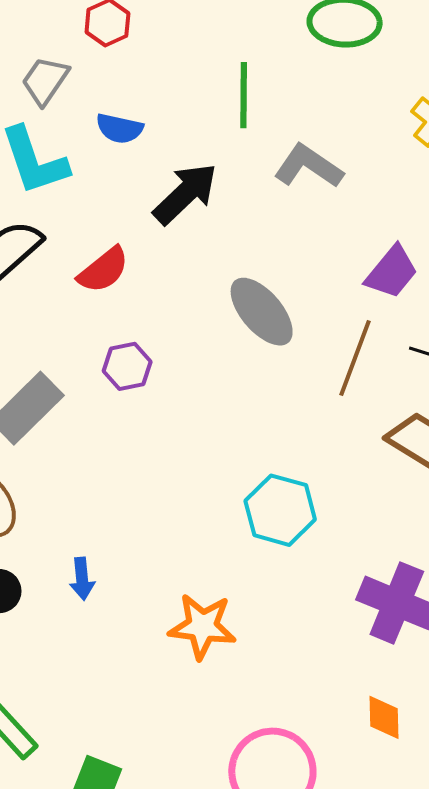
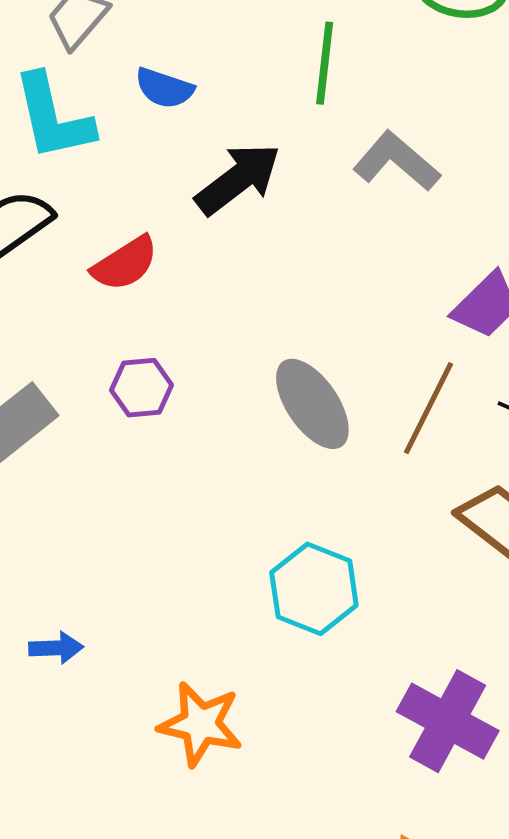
gray ellipse: (262, 312) -> (312, 404), moved
blue arrow: (82, 579) -> (56, 648), turned -93

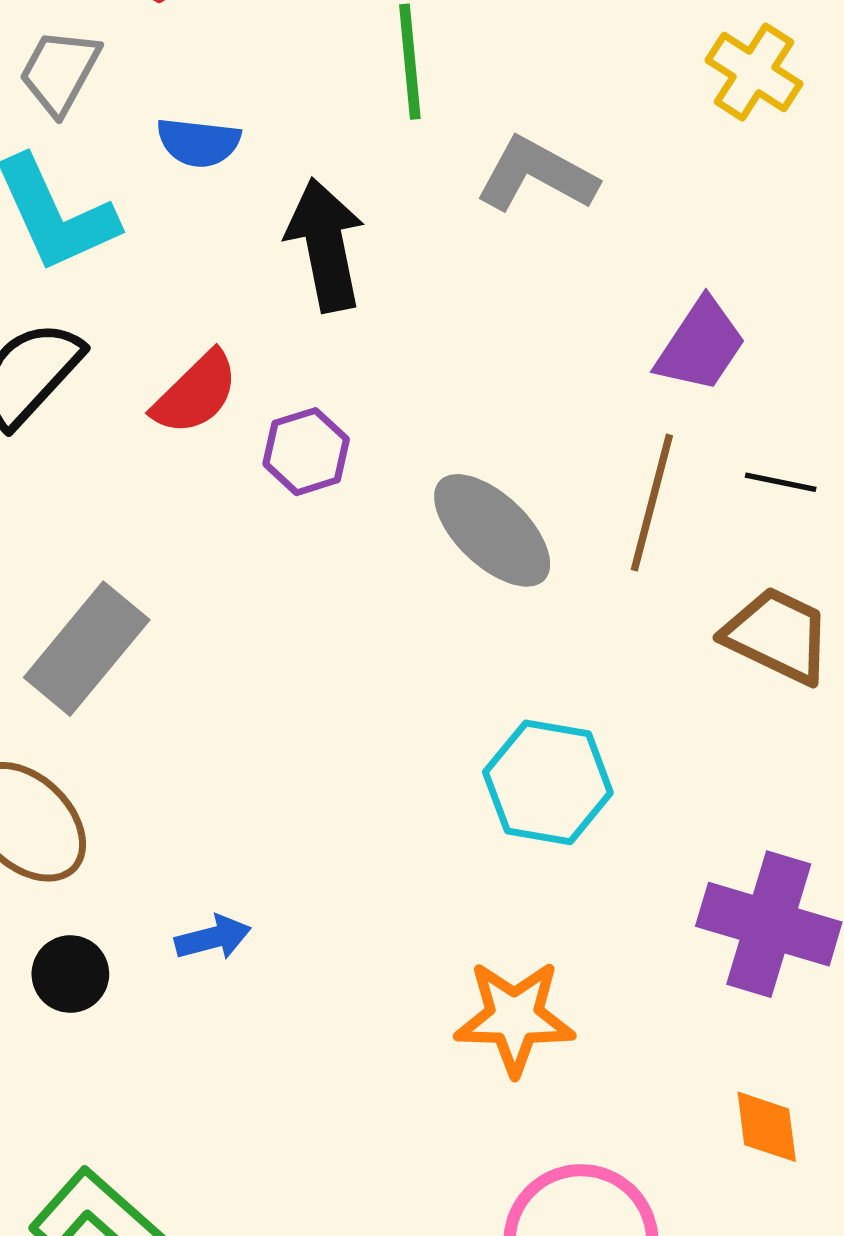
black arrow: (238, 179) -> (325, 245), turned -52
purple hexagon: (142, 388) -> (306, 452), moved
orange star: (201, 724) -> (515, 1018), moved

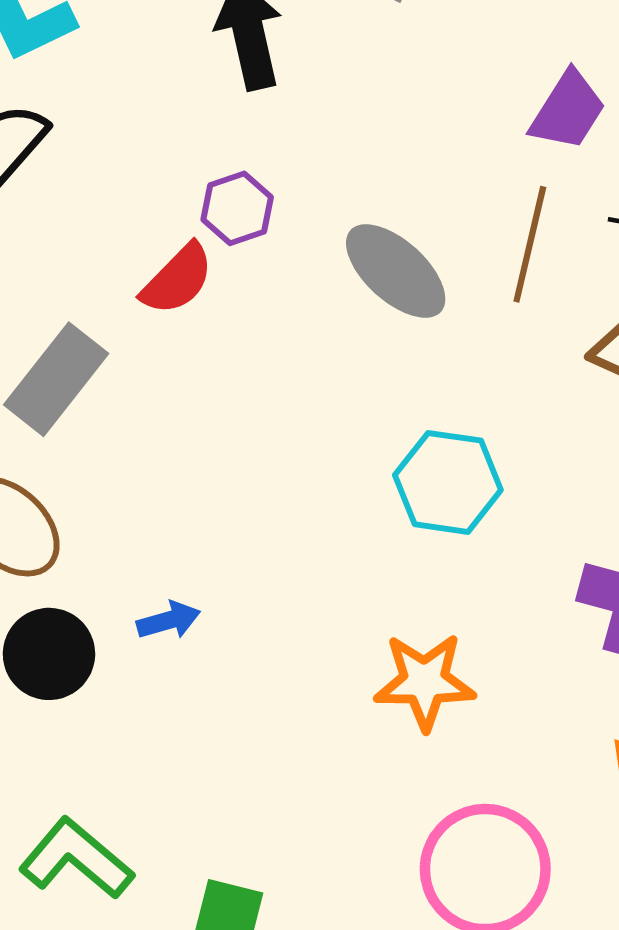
red semicircle: (196, 393) -> (177, 279), moved
black circle: (70, 974) -> (49, 654), size x1.4

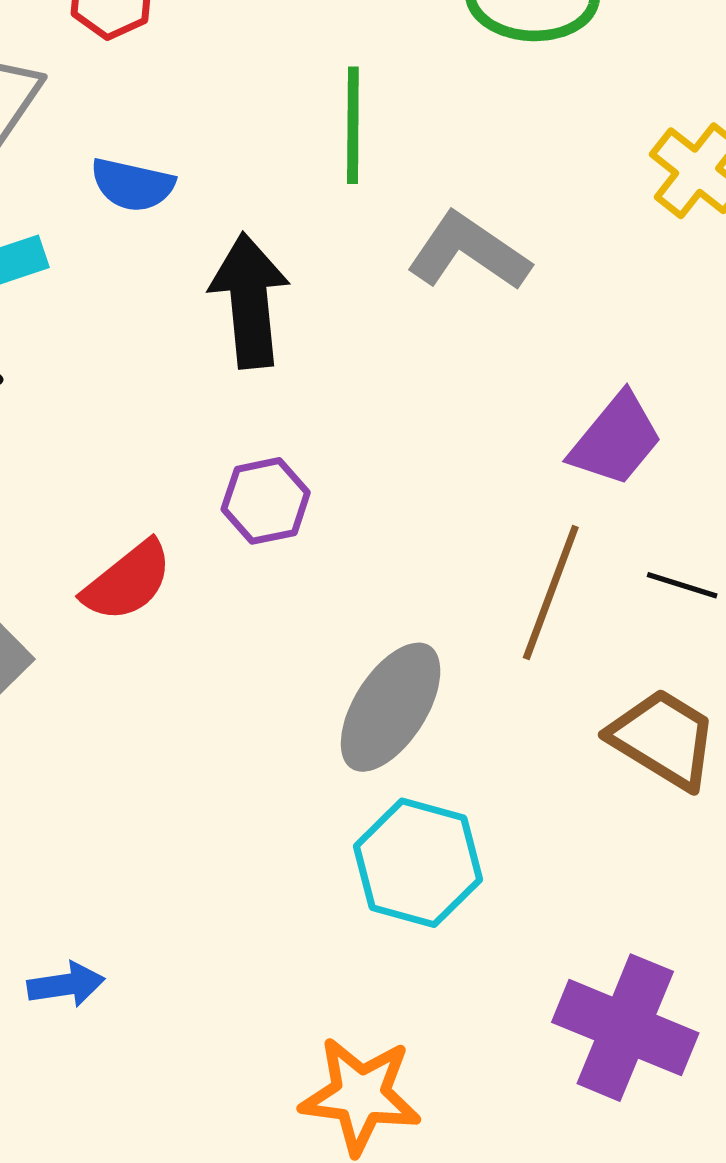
purple hexagon: (237, 208) -> (266, 501), moved
gray ellipse: (396, 271) -> (391, 707), moved, turned 73

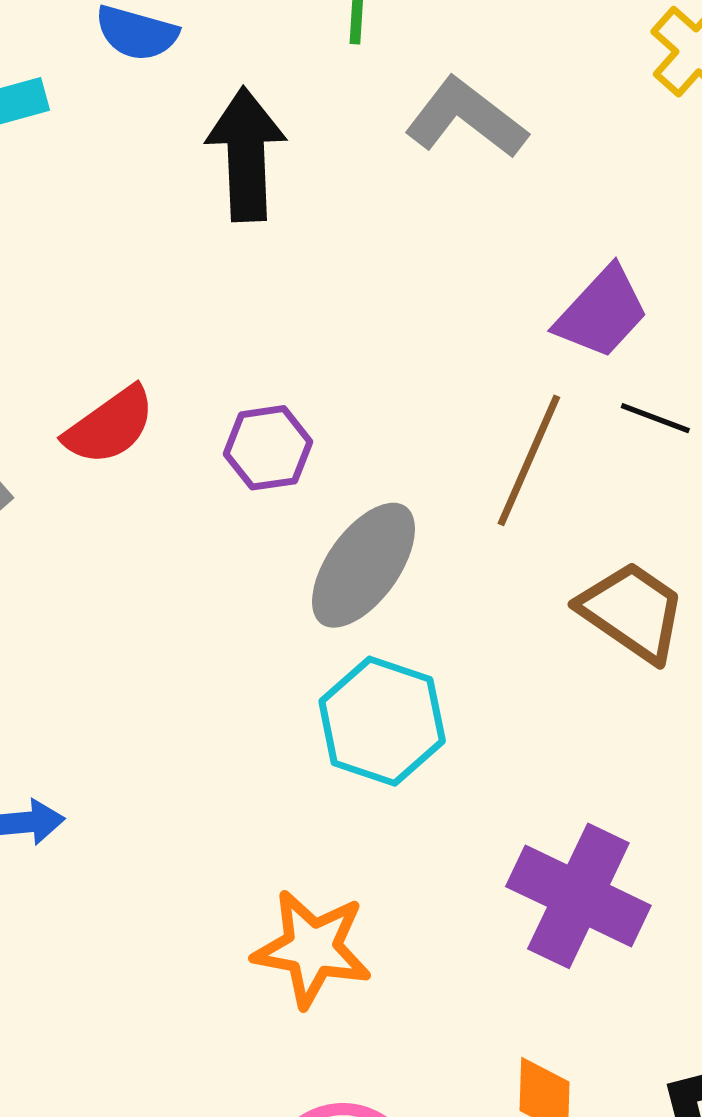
purple hexagon: (266, 501) -> (268, 448), moved
black line: (682, 585) -> (655, 418), moved

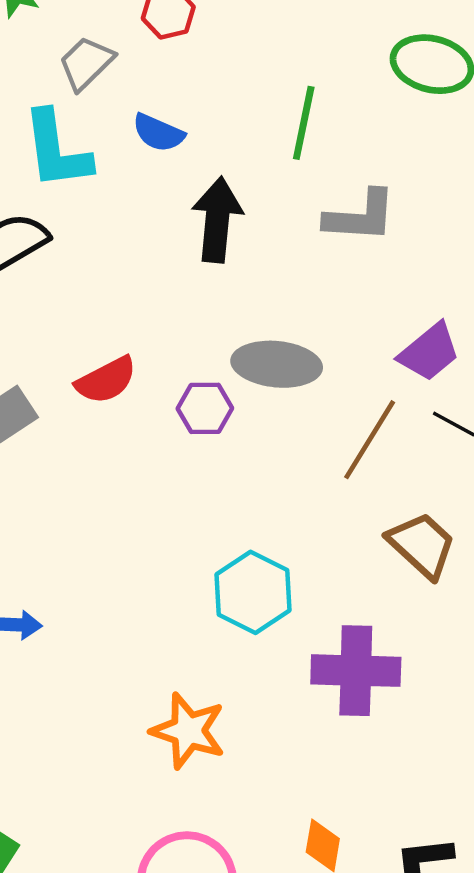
gray L-shape: (466, 118) -> (360, 216), turned 138
gray ellipse: (364, 565) -> (277, 364), moved, turned 52
purple cross: (578, 896) -> (356, 671), moved, turned -32

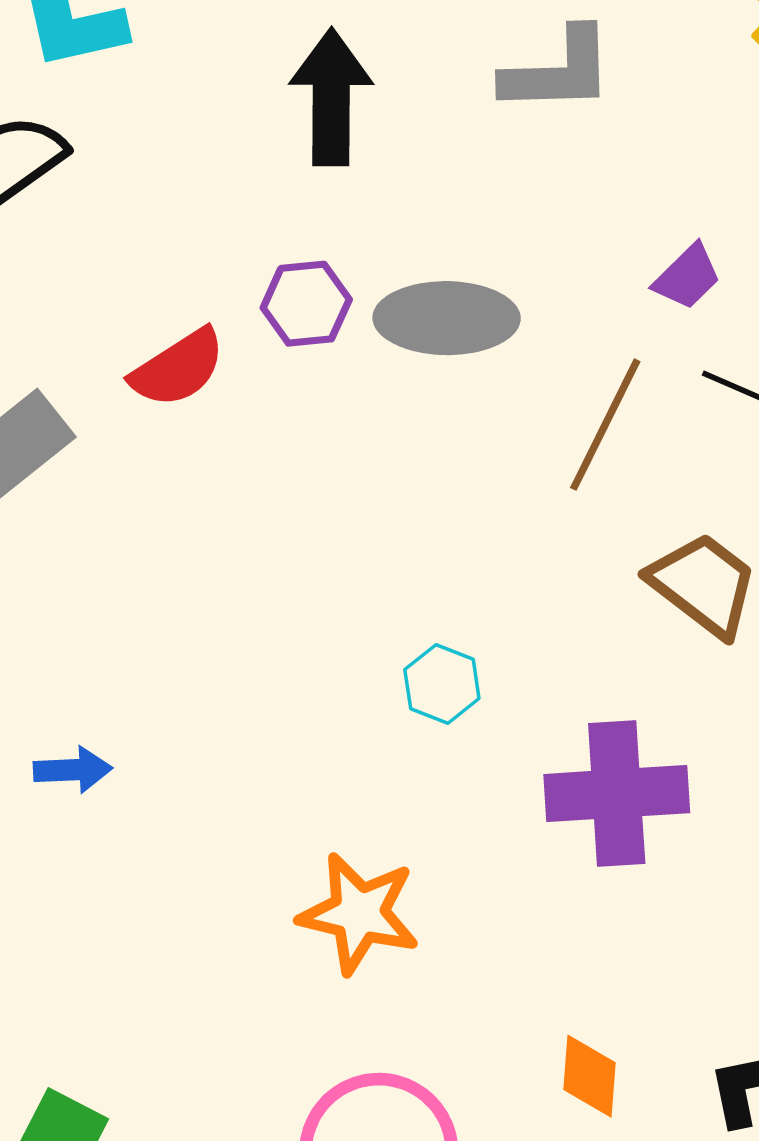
purple trapezoid: (429, 352) -> (687, 277), size x0.7
purple hexagon: (205, 408) -> (306, 304), moved
cyan hexagon: (253, 592) -> (442, 684), size x0.6

